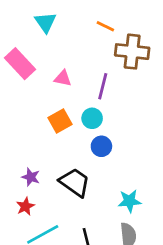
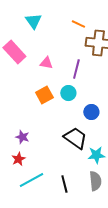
blue circle: (101, 146) -> (91, 112), moved
black trapezoid: (75, 182) -> (75, 138), moved

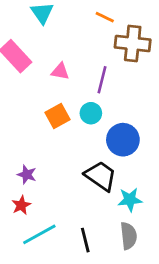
blue circle: (91, 112) -> (123, 140), size x1.5

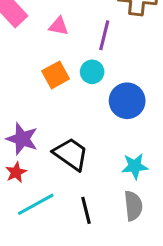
purple star: (27, 175) -> (22, 139), size x1.5
black trapezoid: (101, 176) -> (71, 154), moved

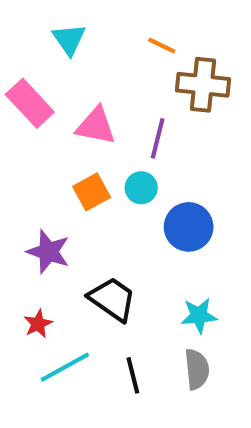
pink triangle: (59, 26) -> (96, 126), size x1.5
purple star: (22, 139) -> (48, 252), moved

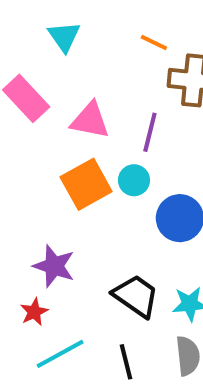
orange square: (92, 192) -> (86, 184), size x1.4
purple star: (48, 252) -> (54, 266), moved
black trapezoid: (112, 299) -> (136, 296), moved

